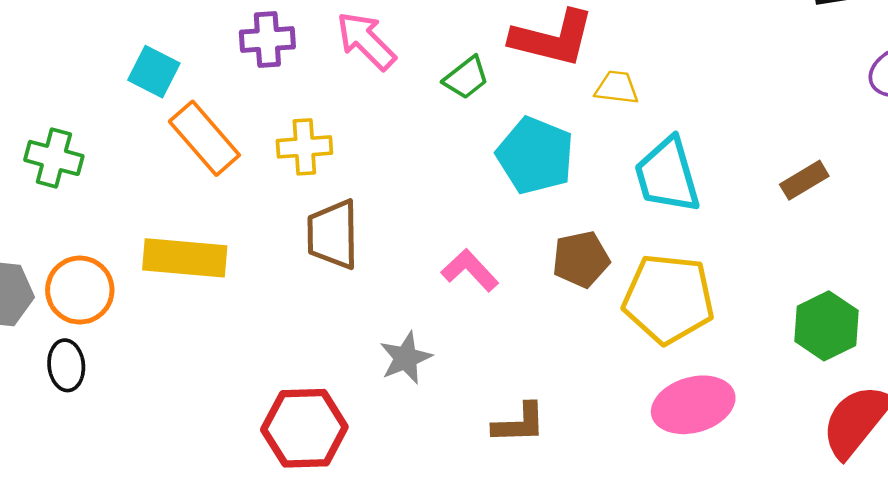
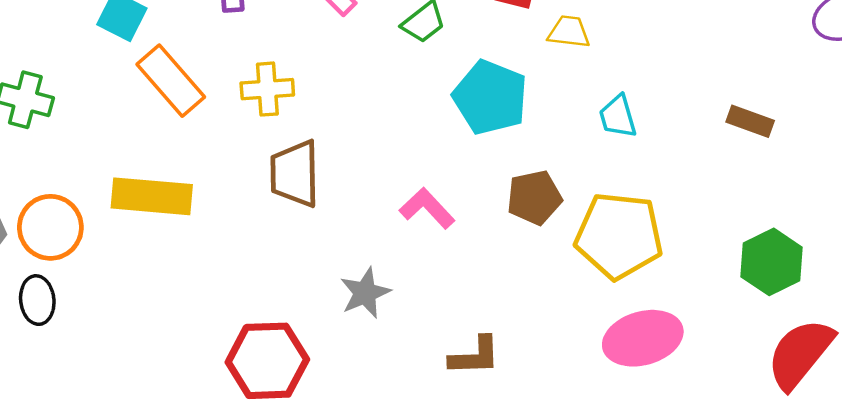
cyan trapezoid: (667, 175) -> (618, 116), size x0.6
brown rectangle: (804, 180) -> (750, 121), turned 51

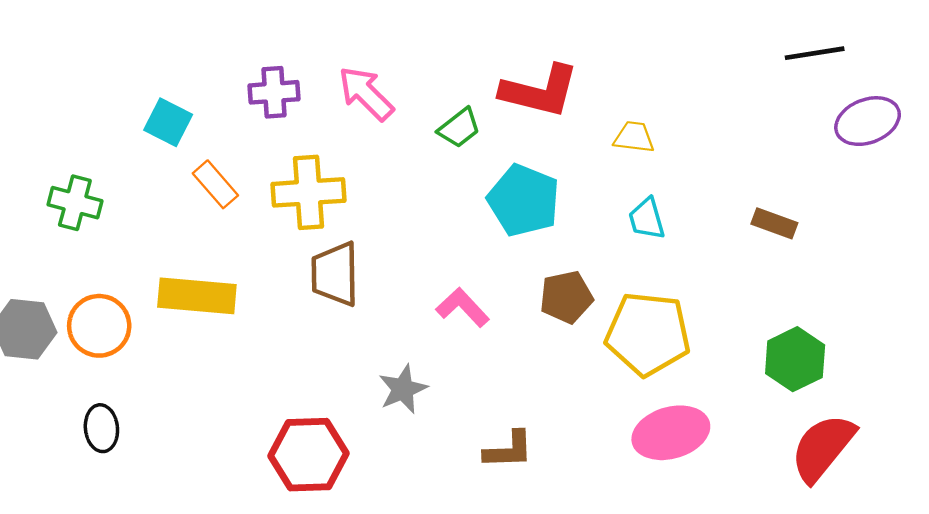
yellow trapezoid: (569, 32) -> (634, 137), moved
orange rectangle: (171, 81) -> (215, 184), size x0.7
yellow cross: (267, 89) -> (308, 192), size x1.4
black ellipse: (37, 300) -> (101, 428), moved

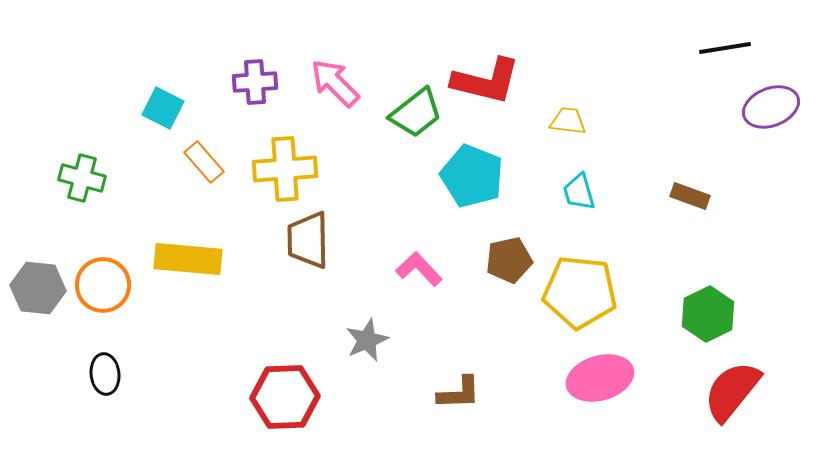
green trapezoid: (459, 128) -> (416, 113), size x1.4

